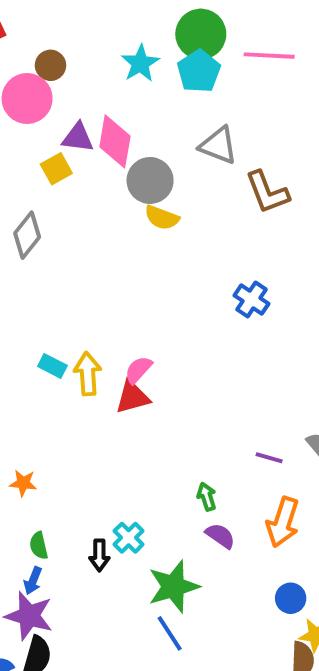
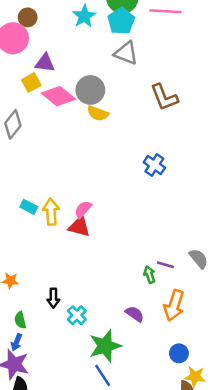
pink diamond: (115, 141) -> (58, 96), moved, turned -60
gray triangle: (218, 145) -> (126, 53), moved
red triangle: (132, 397) -> (79, 227), turned 30
green arrow: (207, 497) -> (149, 275), moved
black arrow: (99, 555) -> (53, 298), moved

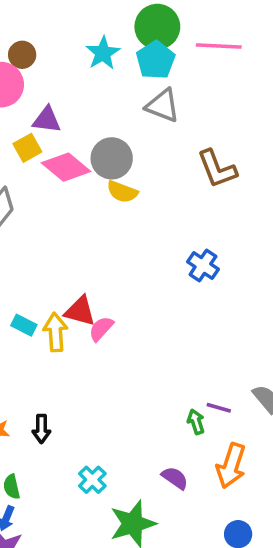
red triangle: (79, 227) -> (80, 311), moved
black arrow: (53, 298) -> (41, 429), moved

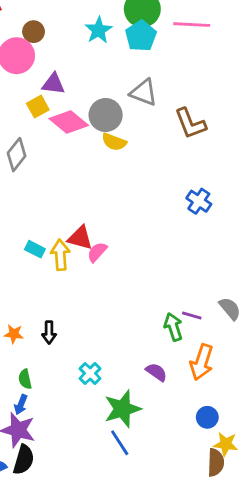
gray triangle: (163, 106) -> (144, 92), moved
blue cross: (203, 265) -> (199, 201), moved
green arrow: (196, 422) -> (173, 327), size x1.4

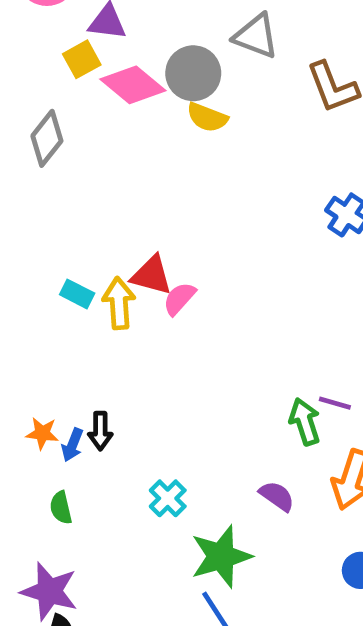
blue arrow: (21, 405) -> (72, 445), moved

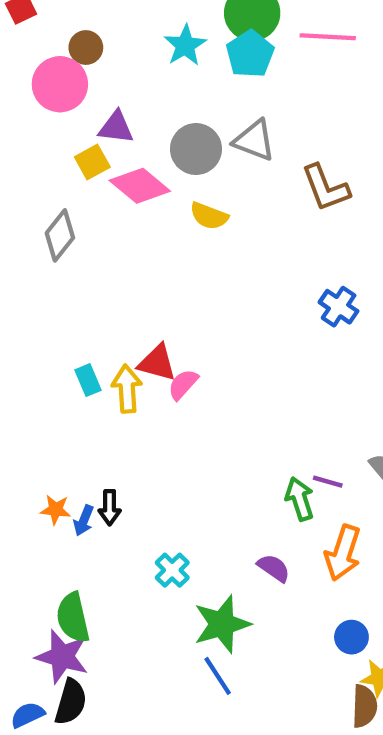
gray circle: (193, 73) -> (196, 149), moved
cyan rectangle: (77, 294) -> (88, 380), turned 40
green semicircle: (61, 508) -> (73, 618), moved, size x1.6

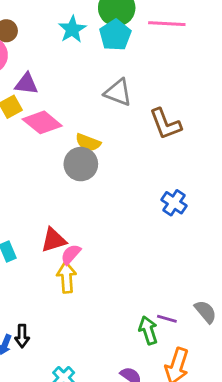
gray circle: (196, 149) -> (81, 164), moved
red triangle: (157, 363) -> (54, 240), turned -32
yellow arrow: (127, 389) -> (67, 277), moved

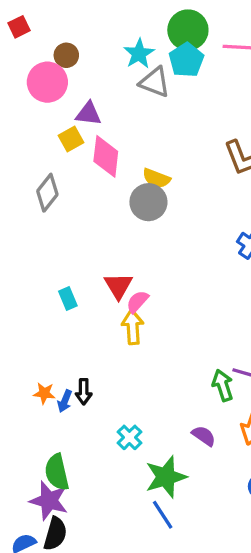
gray triangle: (118, 92) -> (155, 82), moved
pink diamond: (42, 122) -> (106, 156), turned 57
red triangle: (54, 240) -> (118, 286), turned -44

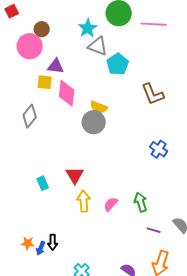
cyan pentagon: (186, 60) -> (118, 64), moved
yellow square: (71, 139) -> (45, 82), turned 35
pink semicircle: (137, 302) -> (111, 204), moved
green arrow: (223, 385) -> (141, 202), moved

